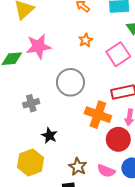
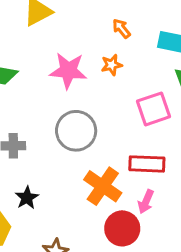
orange star: (86, 40) -> (112, 65), moved
pink star: (38, 46) -> (68, 71), moved

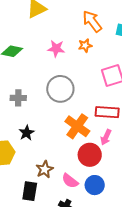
orange arrow: (121, 28) -> (92, 21), size x1.6
pink star: (68, 71) -> (56, 49), size x0.7

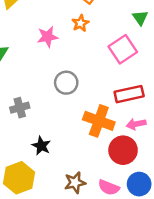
gray circle: (60, 89) -> (66, 83), size x0.7
pink arrow: (106, 137) -> (136, 124), turned 70
brown star: (45, 169) -> (75, 183), turned 30

